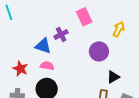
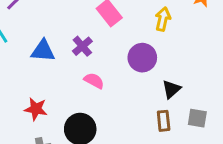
blue triangle: (43, 46) -> (43, 51), moved
pink semicircle: (47, 66) -> (94, 81), moved, turned 32

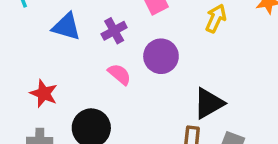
purple circle: (142, 58) -> (161, 56), moved
black triangle: (171, 89) -> (209, 103), size x1.4

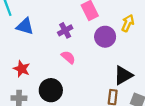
blue triangle: (66, 27) -> (25, 26), moved
purple circle: (161, 56) -> (105, 37), moved

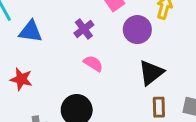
red star: (22, 69) -> (21, 79), moved
black triangle: (123, 75) -> (151, 73), moved

